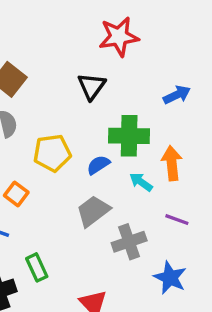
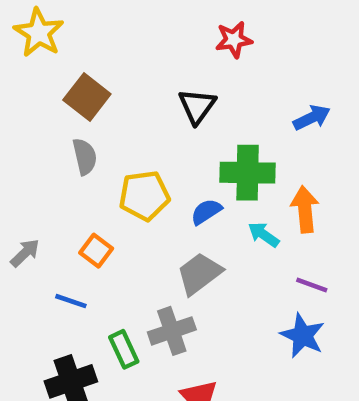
red star: (119, 37) -> (234, 40), size x0.7
gray cross: (129, 242) -> (172, 331), moved
blue star: (170, 278) -> (303, 336), moved

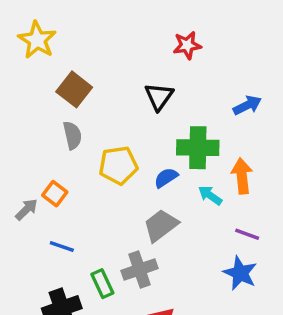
orange square: (96, 251) -> (55, 194), moved

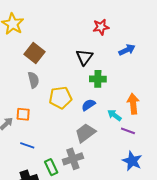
blue arrow: (247, 105) -> (127, 50), moved
green cross: (198, 148) -> (98, 79), moved, size x0.7
orange square: (55, 194) -> (23, 114), turned -32
purple line: (247, 234) -> (128, 131), moved

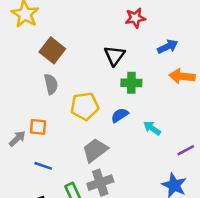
orange arrow: (133, 104) -> (182, 76), moved, turned -78
purple line: (128, 131) -> (186, 150), moved, turned -48
gray trapezoid: (85, 133) -> (95, 150), moved

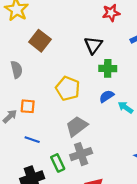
gray semicircle: (51, 84) -> (17, 70), moved
yellow pentagon: (85, 106) -> (68, 88), turned 30
blue semicircle: (120, 115) -> (107, 96), moved

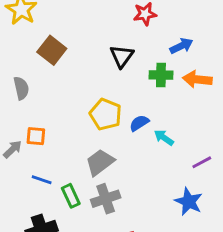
green cross: (108, 68) -> (161, 75), moved
yellow pentagon: (68, 88) -> (106, 114), moved
green rectangle: (58, 163) -> (71, 196), moved

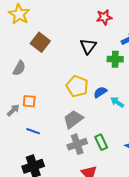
gray semicircle: (21, 88) -> (19, 68), turned 42
green rectangle: (71, 196) -> (101, 142), moved

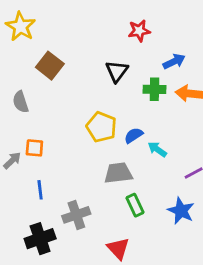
gray semicircle: (19, 68) -> (21, 102), turned 133
gray trapezoid: (73, 119) -> (118, 173), moved, turned 30
blue line: (33, 131) -> (40, 190), turned 64
gray cross: (77, 144) -> (76, 215), moved

